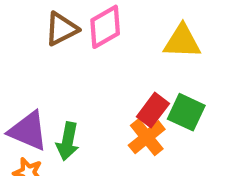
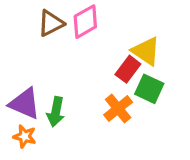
yellow triangle: (182, 41) -> (146, 51), moved, turned 32
red rectangle: (153, 110) -> (128, 69), moved

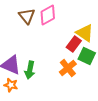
brown triangle: (51, 23) -> (27, 16), turned -42

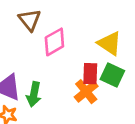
pink diamond: (48, 15) -> (54, 42), moved
red rectangle: (74, 44) -> (90, 74), moved, turned -35

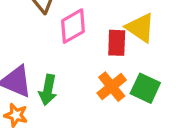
red rectangle: (90, 74) -> (117, 43), moved
green square: (112, 75) -> (145, 88), moved

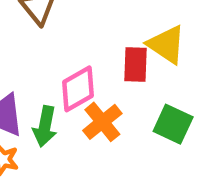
pink diamond: (73, 26) -> (78, 89), moved
orange cross: (112, 87) -> (102, 122), moved

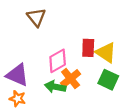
yellow triangle: (166, 45) -> (106, 53), moved
green arrow: (45, 126) -> (55, 87), moved, turned 90

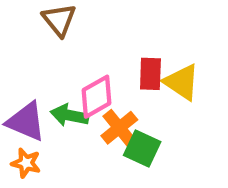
green square: (108, 80) -> (142, 149), moved
green arrow: (55, 87) -> (70, 115), moved

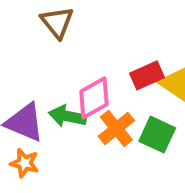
red rectangle: (150, 74) -> (147, 75), turned 64
green square: (142, 149) -> (157, 135), moved

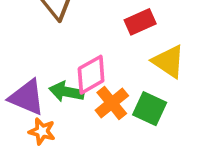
red rectangle: (147, 75) -> (140, 22), moved
orange star: (25, 163) -> (42, 131), moved

